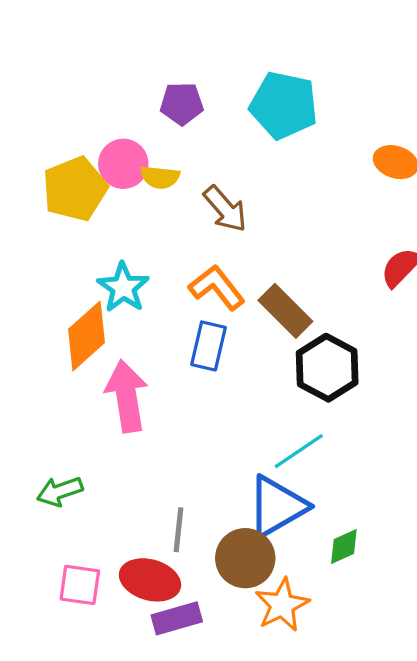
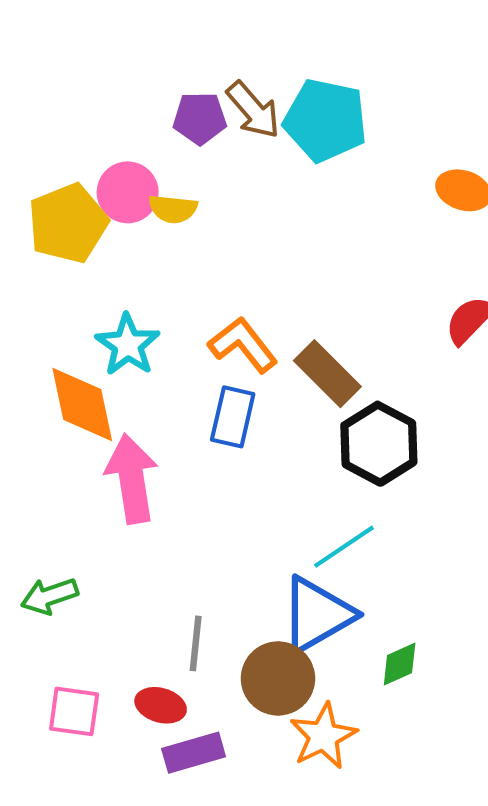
brown arrow: (225, 209) -> (253, 110), moved
orange diamond: (87, 336) -> (82, 405), turned -60
red ellipse: (150, 580) -> (161, 705), size x0.7

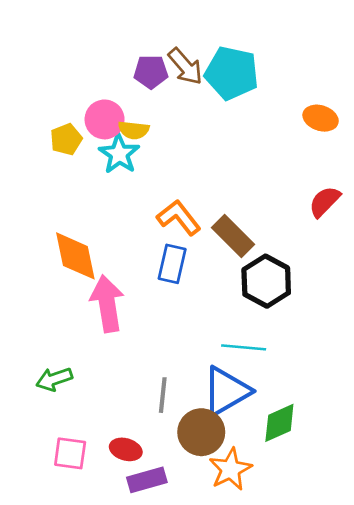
yellow pentagon: (68, 223) -> (66, 139), size x0.6
cyan star: (128, 345) -> (119, 154), moved
cyan line: (344, 547) -> (244, 347), turned 39
gray line: (196, 643) -> (163, 395), moved
green diamond: (400, 664) -> (279, 423), size x1.4

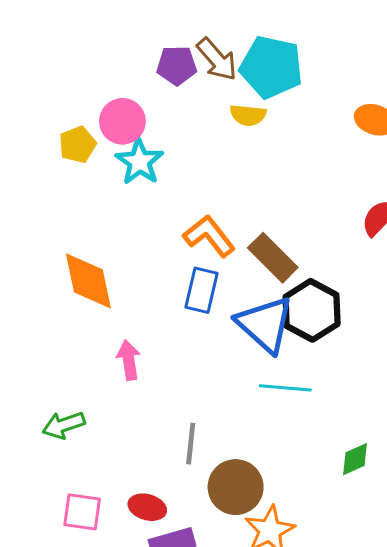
yellow semicircle: (134, 130) -> (248, 115), moved
pink arrow: (107, 304) -> (129, 360), moved, size x0.6
blue triangle: (226, 391) -> (265, 324), moved, turned -48
green diamond: (279, 423) -> (355, 459), moved, size x0.7

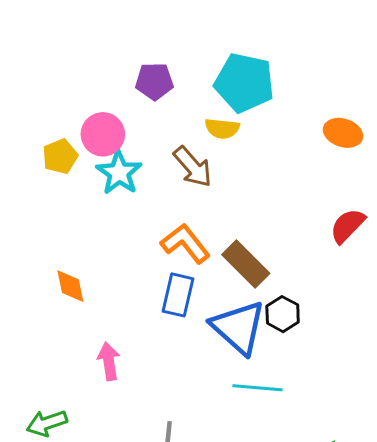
brown arrow: (217, 59) -> (193, 167), moved
orange diamond: (88, 281) -> (70, 286), size x0.6
black hexagon: (312, 310) -> (283, 314), size x0.6

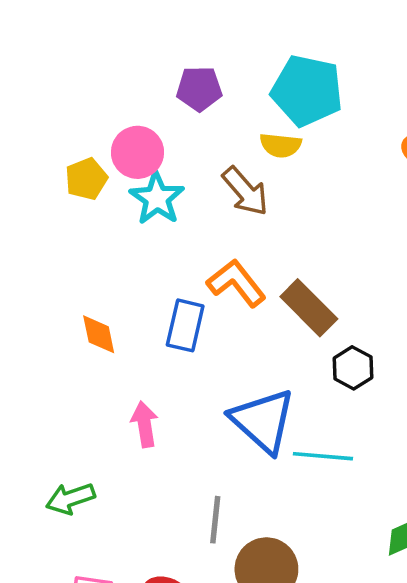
blue rectangle: (178, 295) -> (185, 325), moved
blue triangle: (238, 327) -> (263, 421), moved

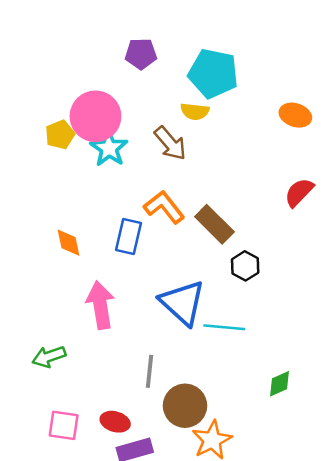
purple pentagon: (199, 89) -> (141, 54), moved
pink circle: (137, 152) -> (95, 116), size x1.4
pink arrow: (145, 424) -> (100, 305), size x1.5

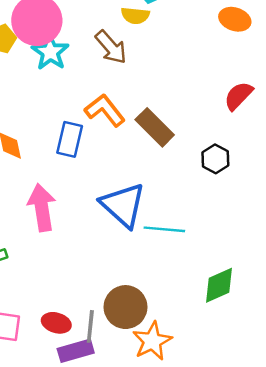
black hexagon: (245, 266) -> (215, 159), moved
gray line: (149, 371) -> (90, 326), moved
green diamond: (279, 384) -> (219, 285), size x1.4

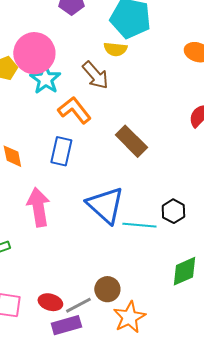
orange L-shape: (105, 110) -> (74, 110), moved
black hexagon: (215, 159) -> (173, 211), moved
brown circle: (126, 307) -> (107, 289), size x0.7
gray line: (90, 326) -> (78, 305), turned 56

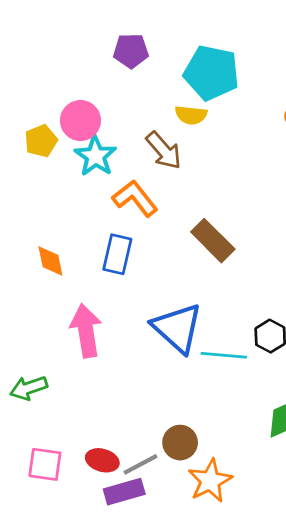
pink circle: (34, 53) -> (80, 120), size x0.7

